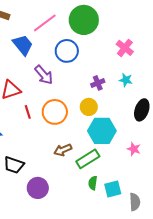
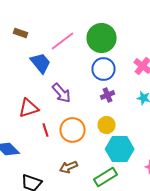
blue circle: (67, 51) -> (104, 69), moved
purple cross: (98, 83) -> (108, 95), moved
brown arrow: (63, 150) -> (68, 167), moved

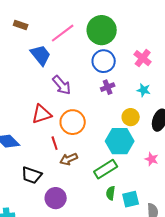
red triangle: (28, 108) -> (42, 114), moved
yellow circle: (106, 125) -> (131, 117), moved
red line: (46, 130) -> (55, 143), moved

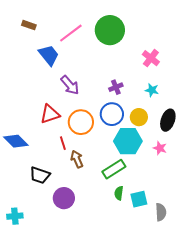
blue circle: (104, 61) -> (112, 114), moved
brown arrow: (69, 159) -> (77, 159), turned 90
pink star: (152, 159) -> (160, 148), moved

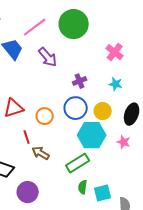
purple arrow: (70, 85) -> (48, 57), moved
orange circle: (81, 122) -> (45, 116), size x0.7
brown arrow: (77, 159) -> (41, 153), turned -36

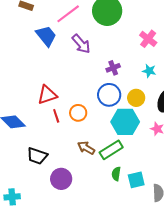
orange circle: (45, 116) -> (78, 113), moved
red line: (27, 137) -> (56, 116), moved
brown arrow: (41, 153) -> (86, 148), moved

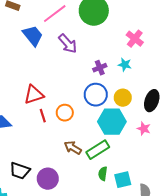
cyan star: (149, 71) -> (125, 65), moved
black trapezoid: (37, 156) -> (20, 171), moved

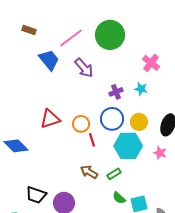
orange circle: (65, 113) -> (81, 124), moved
red line: (43, 116) -> (92, 140), moved
green rectangle: (98, 150) -> (114, 174), size x0.6
green semicircle: (103, 174) -> (119, 198), turned -56

